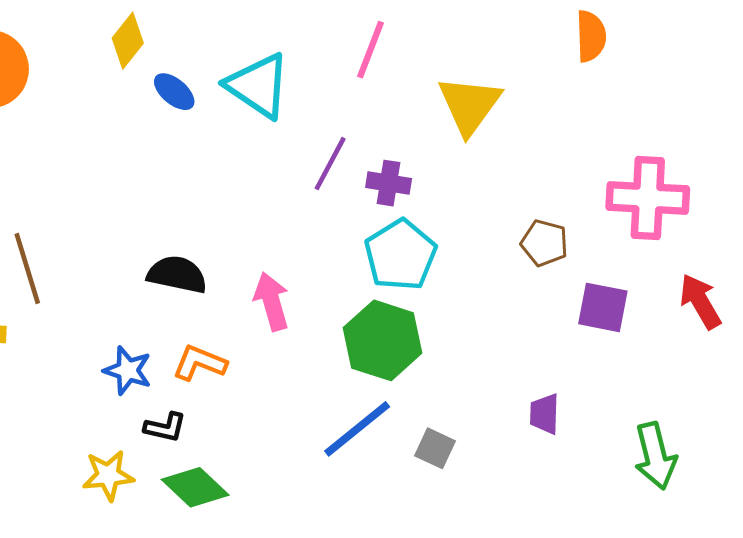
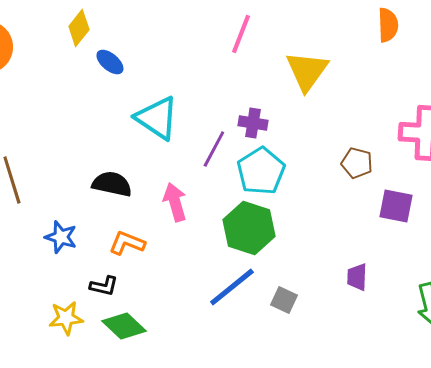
cyan triangle: (258, 86) -> (157, 118), moved
purple line: (330, 164) -> (214, 149), moved
blue star: (128, 370) -> (61, 237), moved

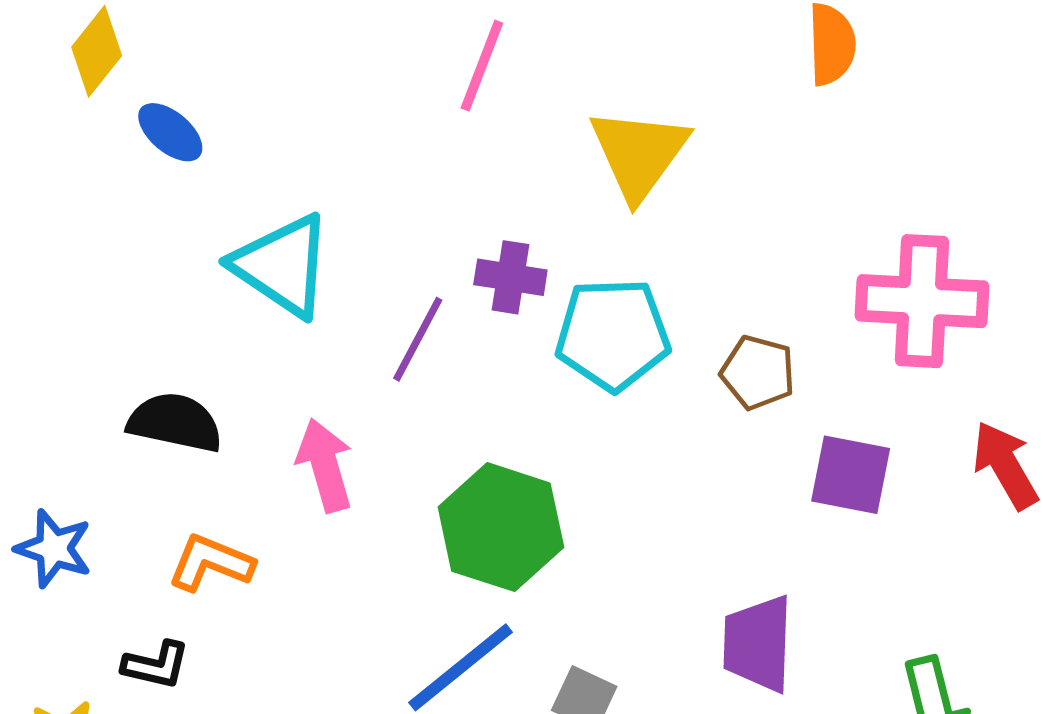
cyan pentagon: (261, 171) -> (613, 334), moved, turned 30
purple trapezoid: (357, 277) -> (758, 644), size x1.5

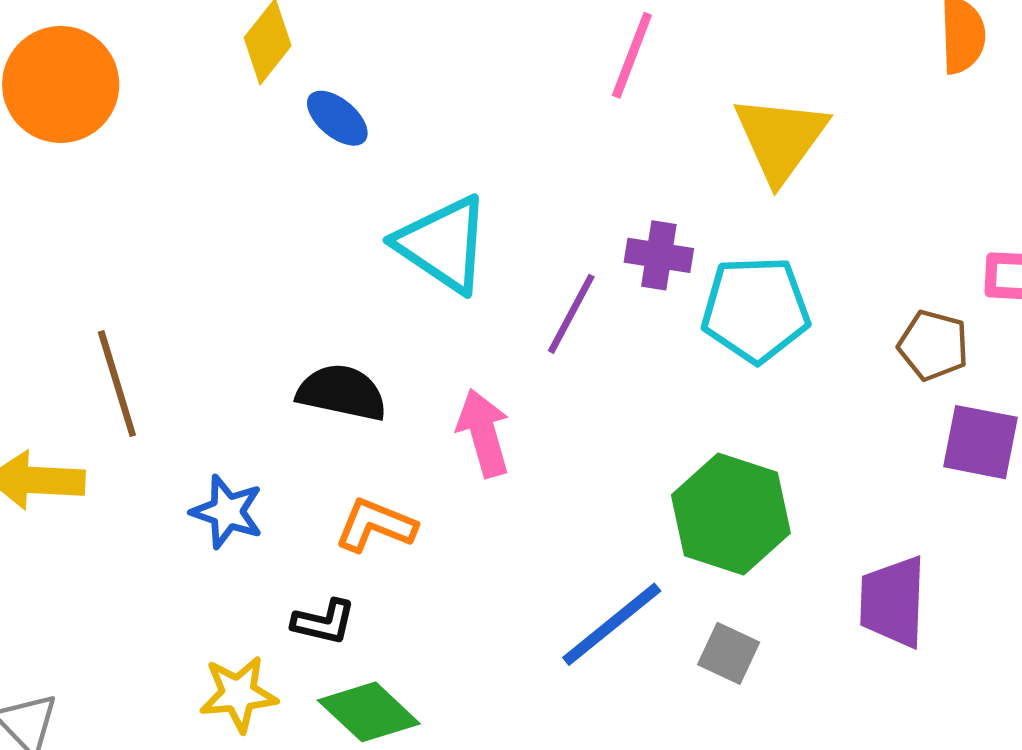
brown pentagon: (758, 372) -> (933, 345), moved
green hexagon: (501, 527) -> (731, 514), moved

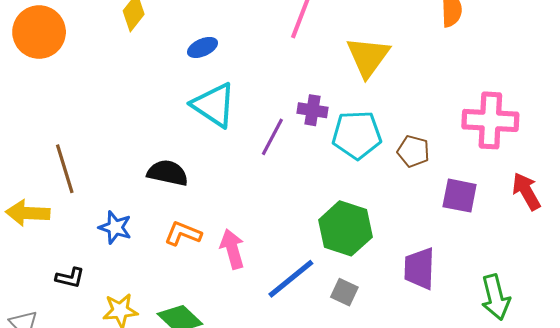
blue ellipse: (337, 118) -> (203, 47), moved, turned -64
brown pentagon: (933, 345) -> (413, 151), moved
pink arrow: (483, 433) -> (232, 249), moved
black L-shape: (324, 622) -> (70, 278), moved

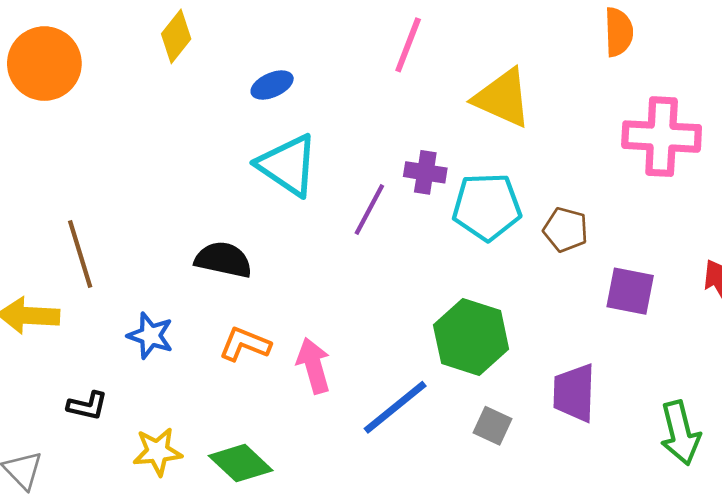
yellow triangle: (368, 57) -> (503, 98), turned -42
pink cross: (490, 120) -> (662, 137), moved
gray square: (344, 292) -> (493, 426), moved

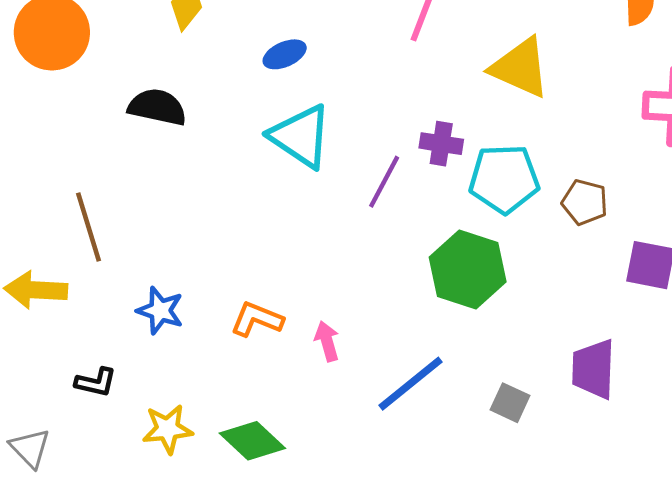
black semicircle: (223, 260) -> (157, 107), moved
green hexagon: (471, 337) -> (468, 270), moved
pink arrow: (314, 366) -> (327, 341), size x0.7

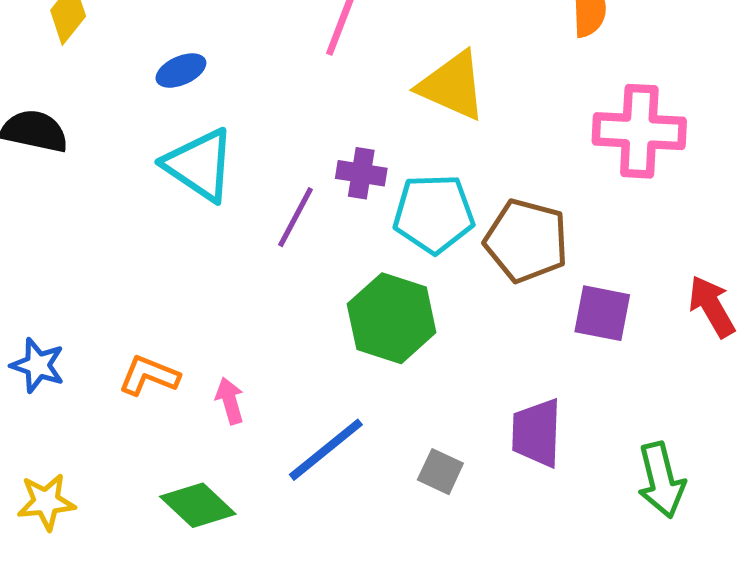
brown pentagon: (585, 202) -> (526, 241), size x1.6
green diamond: (252, 441) -> (198, 505), moved

